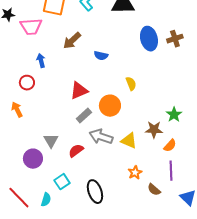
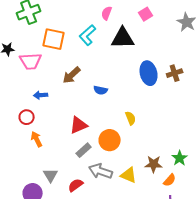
blue arrow: (41, 61) -> (41, 95), turned -80
orange arrow: (17, 110) -> (37, 139), moved
green star: (174, 115) -> (180, 158), moved

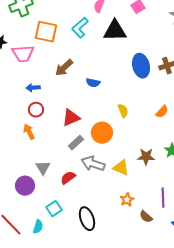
red circle: (27, 117) -> (36, 110), moved
orange semicircle: (170, 180) -> (162, 112), moved

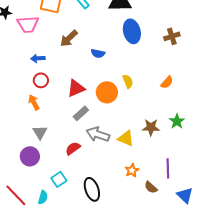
blue ellipse: (141, 66) -> (132, 31), moved
orange circle: (102, 133) -> (107, 92), moved
gray triangle: (43, 168) -> (40, 132), moved

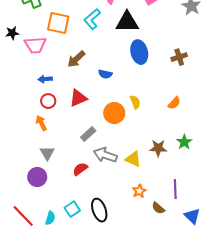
red triangle: (76, 88) -> (78, 98), moved
cyan square: (59, 179) -> (72, 209), moved

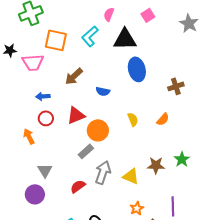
brown cross: (179, 57) -> (176, 86), moved
orange semicircle: (174, 103) -> (163, 119), moved
orange circle: (114, 113) -> (98, 130), moved
orange arrow: (41, 123) -> (29, 136), moved
gray arrow: (105, 155) -> (103, 172), turned 90

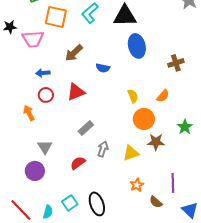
orange circle: (98, 130) -> (144, 119), moved
green star: (182, 159) -> (185, 127), moved
gray arrow: (103, 172) -> (103, 149), size x0.7
yellow triangle: (131, 176) -> (131, 153), turned -42

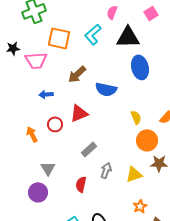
blue semicircle: (103, 68) -> (106, 89), size x1.5
red circle: (46, 95) -> (55, 124), moved
red semicircle: (78, 163) -> (81, 184), turned -42

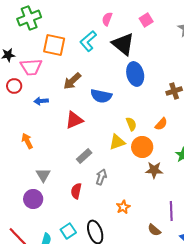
black triangle: (128, 37) -> (123, 44), turned 40
red circle: (55, 124) -> (14, 86), moved
yellow triangle: (134, 174) -> (117, 142), moved
orange star: (140, 206) -> (123, 207), moved

